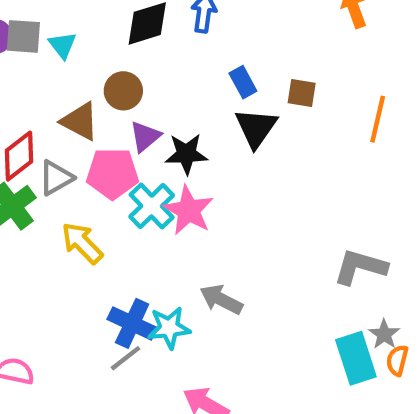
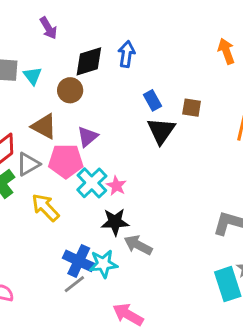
brown circle: (123, 91) -> (70, 90), moved
black star: (186, 154) -> (115, 222), moved
pink star: (189, 210) -> (116, 186), size x0.6

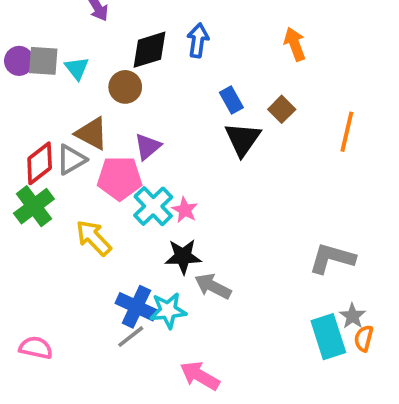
orange arrow: (226, 51) -> (295, 44), moved
brown square: (192, 108) -> (282, 109), turned 36
gray triangle: (28, 164) -> (71, 160), moved

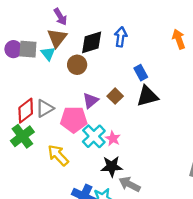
brown square: (282, 109) -> (115, 96), moved
brown triangle: (92, 134) -> (57, 38), moved, turned 40
black triangle: (243, 139) -> (147, 96), turned 40

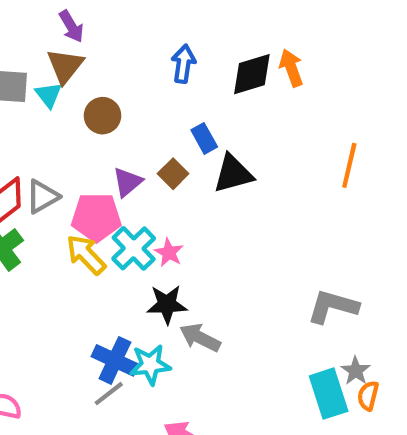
black diamond: (92, 42) -> (252, 74), moved
blue rectangle: (141, 73) -> (204, 138), moved
yellow arrow: (58, 155) -> (86, 255), moved

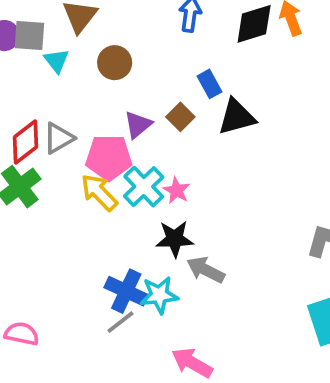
cyan triangle: (49, 95) -> (57, 61), moved

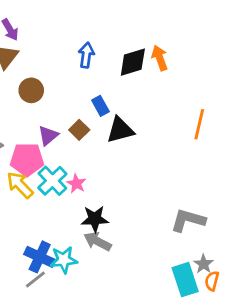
black star: (175, 239) -> (95, 219), moved

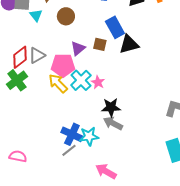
blue rectangle: (100, 106) -> (115, 27), size x1.5
brown square: (79, 130) -> (100, 44), turned -32

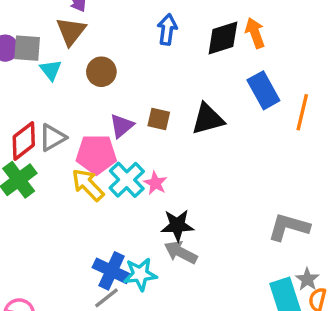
blue rectangle: (115, 27) -> (263, 90), moved

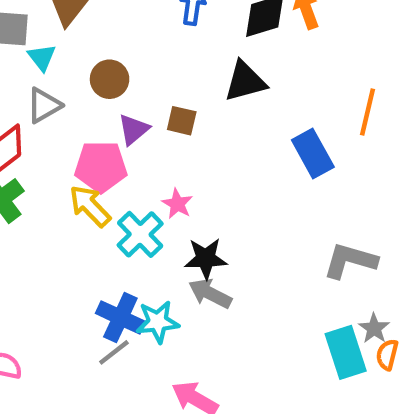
brown circle: (101, 72) -> (110, 79), moved
blue rectangle: (263, 90) -> (313, 154), moved
black triangle: (208, 119) -> (245, 81), moved
gray triangle: (52, 138) -> (44, 105), moved
cyan cross: (127, 180) -> (140, 234), moved

